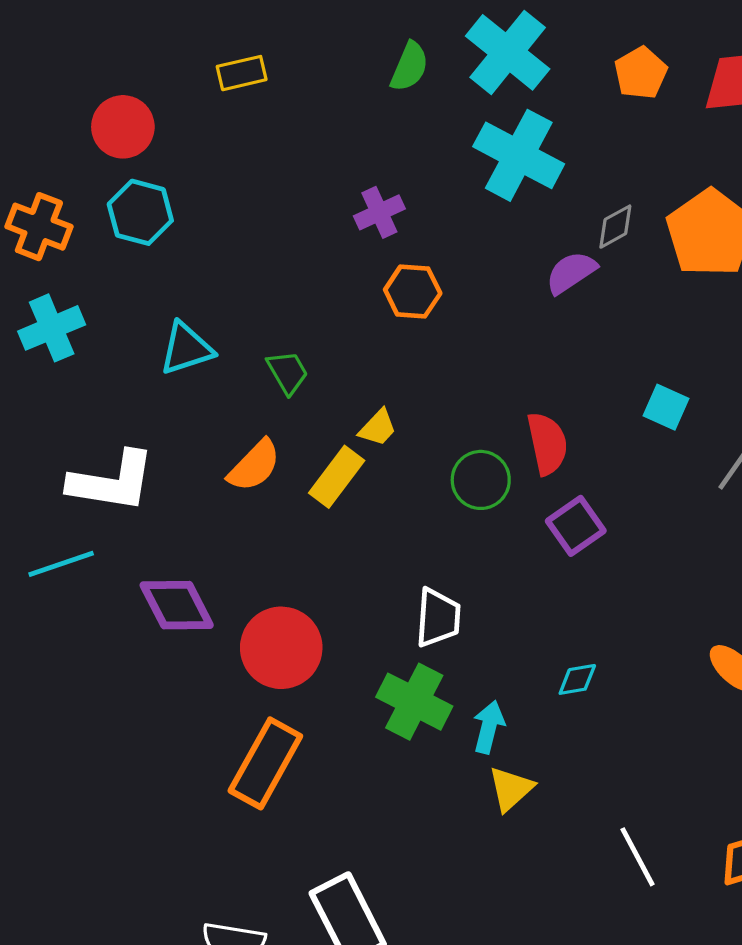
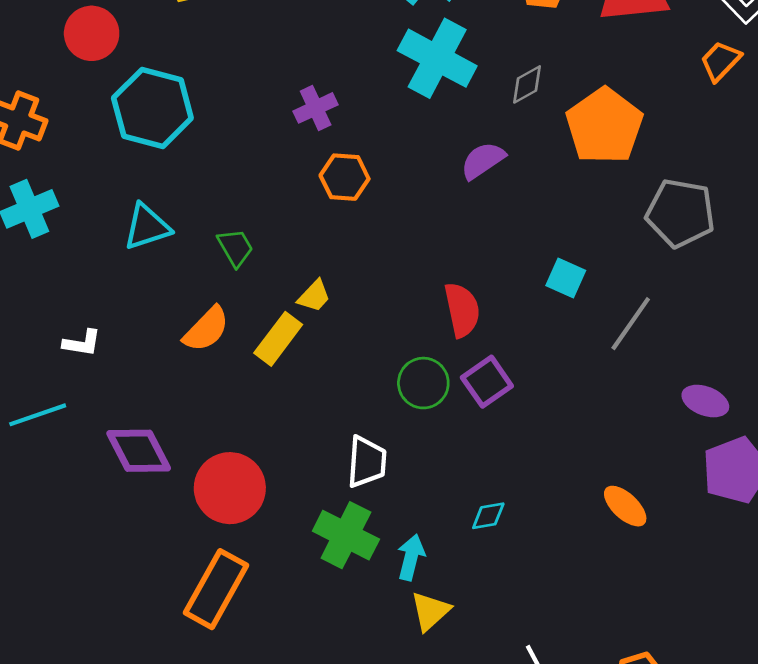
cyan hexagon: (140, 212) -> (152, 108), moved, size x1.4
gray diamond: (615, 227) -> (527, 84), moved
green circle: (481, 480) -> (423, 383), moved
white L-shape: (112, 482) -> (82, 343), size x0.5

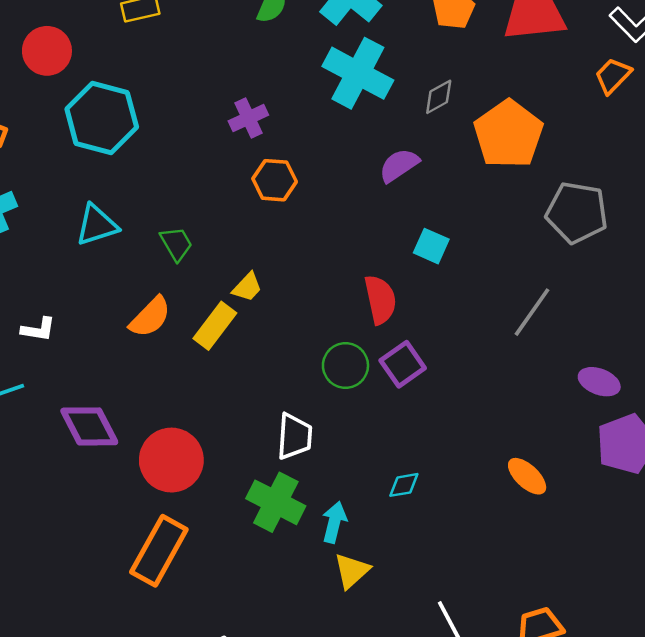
cyan square: (566, 278) -> (431, 246), moved

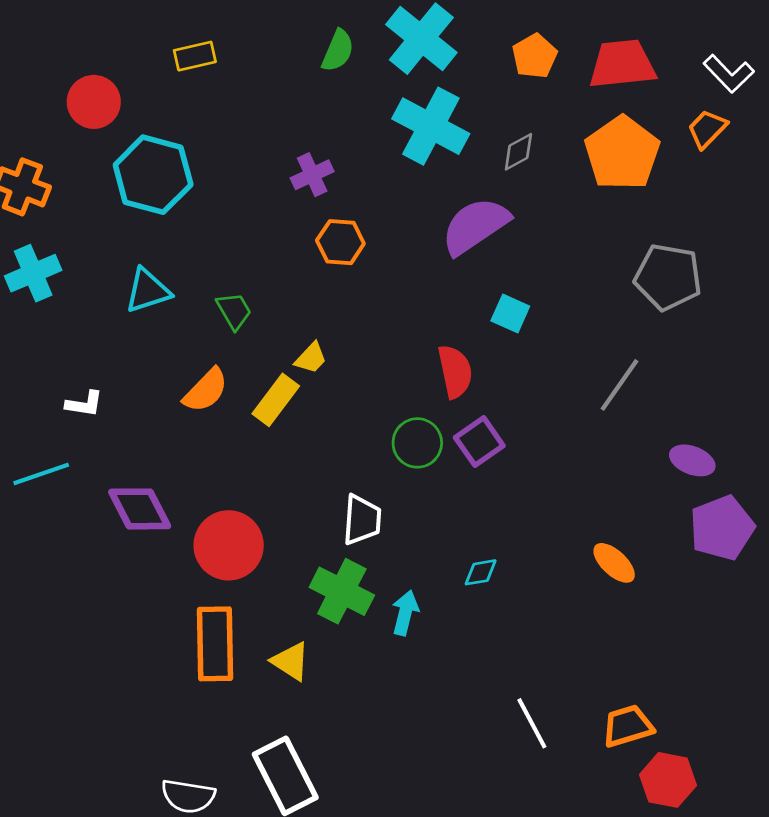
orange pentagon: (508, 134) -> (622, 153), moved
purple semicircle: (399, 165) -> (475, 226), size x1.6
orange rectangle: (159, 551) -> (215, 644), turned -30
yellow triangle: (352, 571) -> (291, 661), moved, turned -45

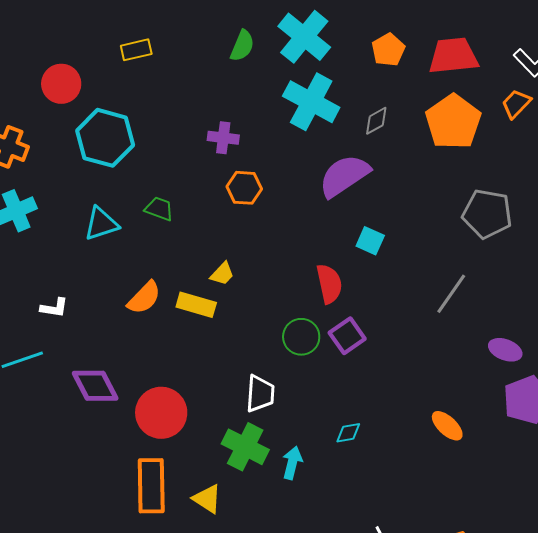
purple cross: (312, 175) -> (223, 138), turned 32
green trapezoid: (234, 311) -> (159, 209), moved, turned -40
yellow rectangle: (276, 400) -> (196, 305), turned 69

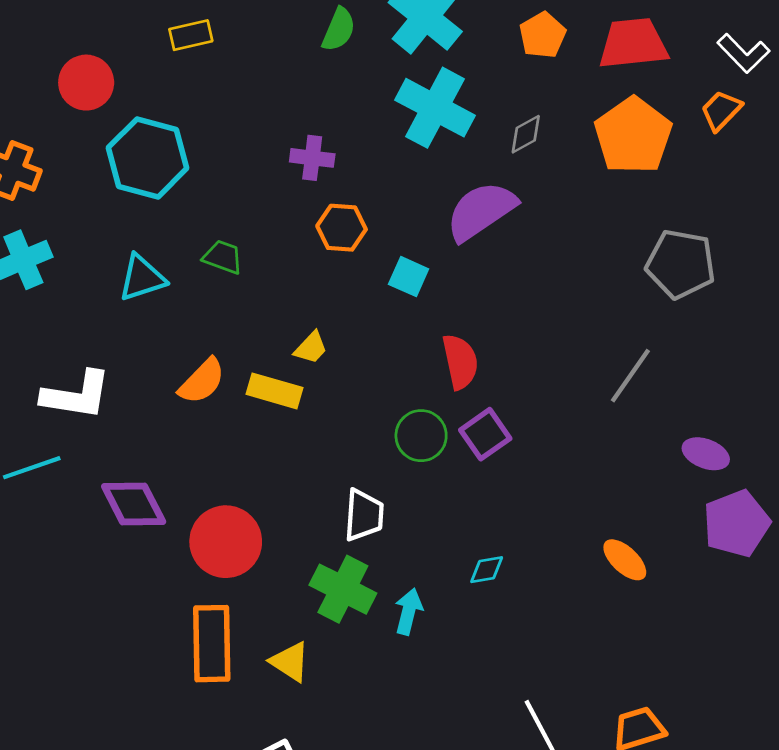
cyan square: (370, 241) -> (409, 277), moved
white L-shape: (54, 308) -> (76, 395), size x1.8

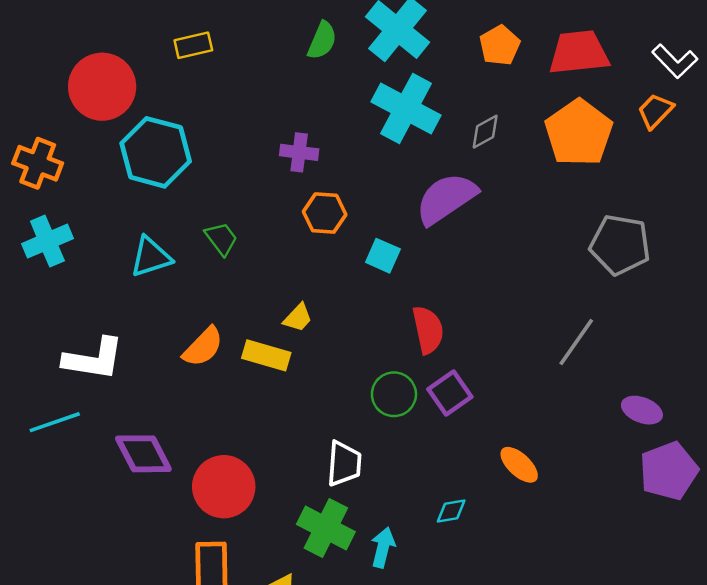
red circle: (86, 83) -> (102, 87), size x1.4
green trapezoid: (223, 257) -> (221, 239), turned 33
orange ellipse: (625, 560) -> (519, 465), moved

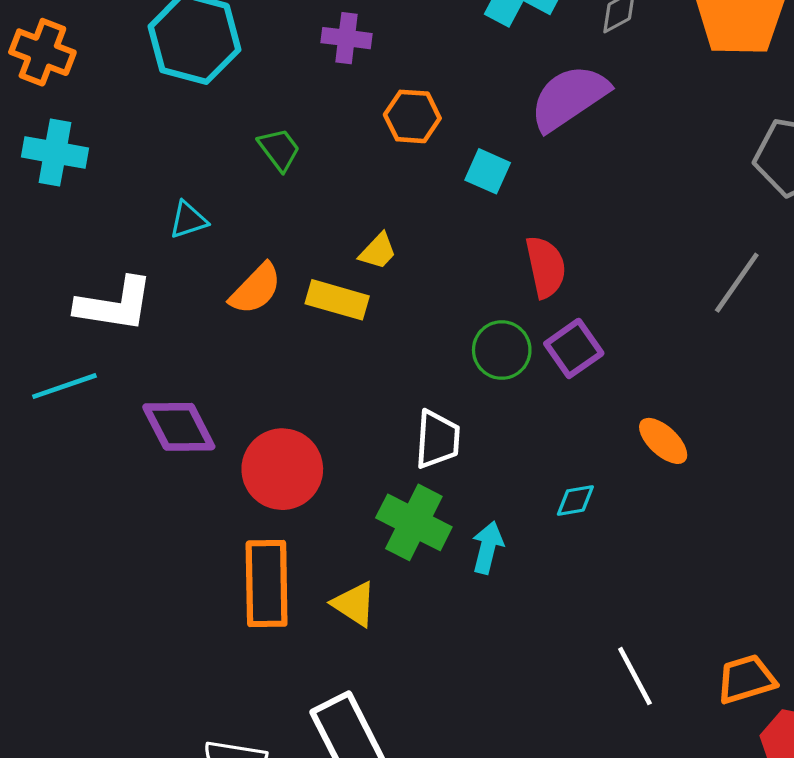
purple cross: (299, 152) -> (347, 38), moved
cyan cross: (47, 241) -> (55, 153), turned 33
cyan triangle: (151, 257) -> (188, 220), moved, size x0.7

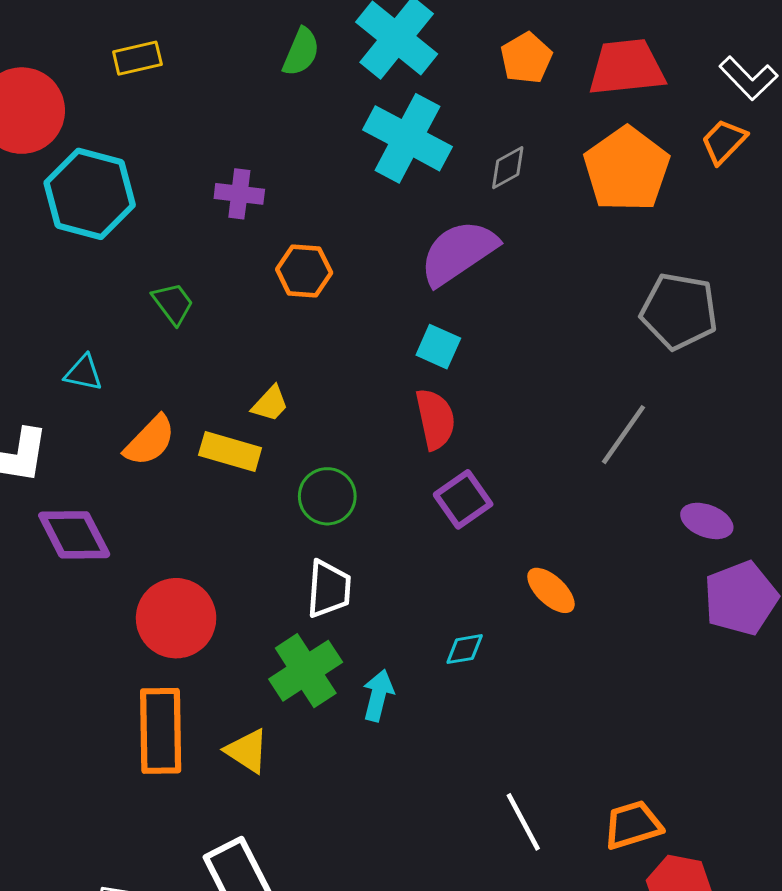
cyan square: (488, 171) -> (438, 347), moved
cyan triangle: (188, 220) -> (83, 373), turned 30
green circle: (502, 350) -> (327, 496), moved
purple diamond: (179, 427) -> (74, 535), moved
green cross: (414, 522) -> (306, 671), turned 30

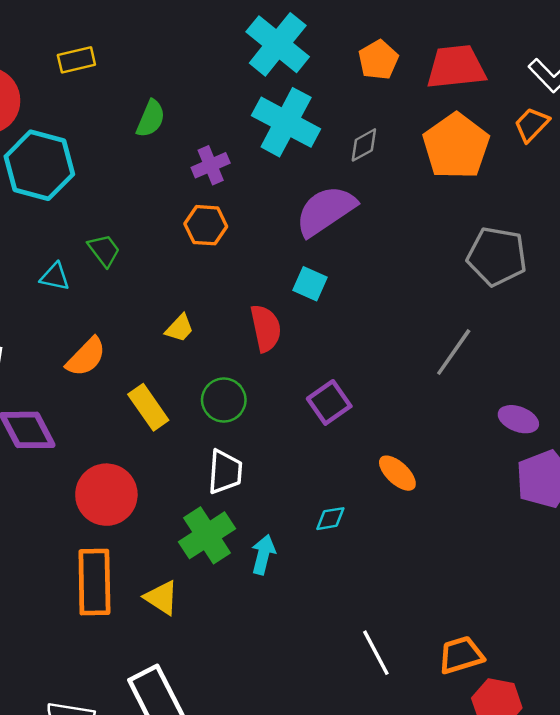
green semicircle: (301, 52) -> (151, 119), moved
purple cross: (239, 194) -> (211, 165), moved, turned -30
cyan triangle: (83, 373) -> (55, 277), moved
red semicircle: (435, 419) -> (266, 328), moved
yellow rectangle: (230, 452) -> (148, 407), moved, turned 39

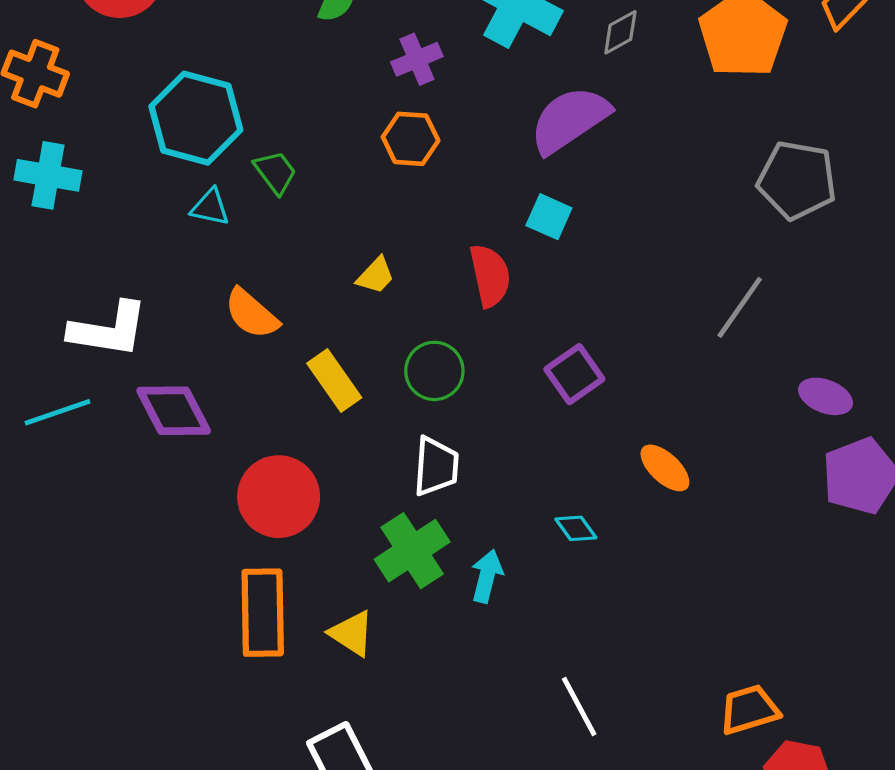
cyan hexagon: (39, 165) -> (196, 118), moved
orange semicircle: (86, 357) -> (252, 314), turned 87
cyan diamond: (330, 519) -> (576, 528), turned 64
white line: (376, 653) -> (579, 706), moved

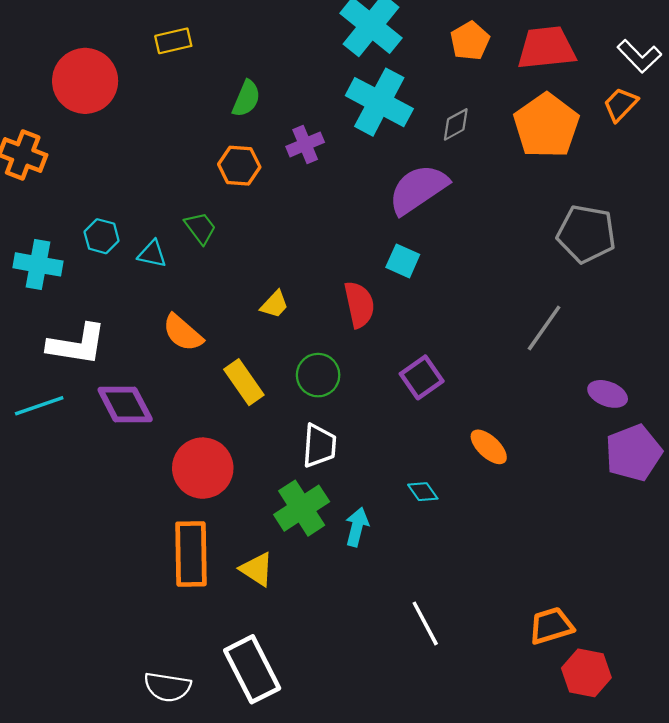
cyan hexagon: (196, 118) -> (102, 236), moved, size x0.5
orange hexagon: (411, 139) -> (239, 166), moved
cyan cross: (48, 175) -> (38, 264), moved

